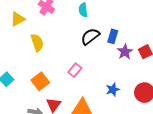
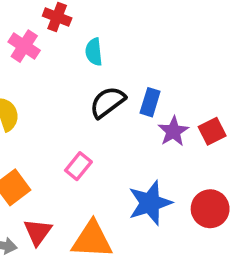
blue star: (113, 89) -> (150, 203), size x1.6

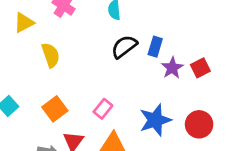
pink rectangle: (78, 166) -> (103, 109), moved

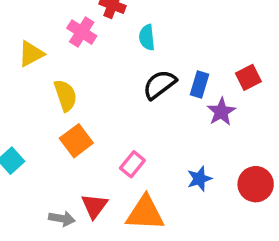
red square: (200, 68) -> (248, 77), moved
orange square: (55, 109) -> (76, 141), moved
blue star: (155, 120) -> (199, 179), size x0.6

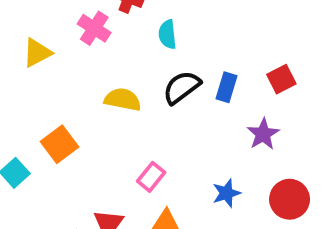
yellow semicircle: (65, 95) -> (123, 100), moved, turned -60
purple star: (221, 112) -> (263, 134), moved
orange square: (76, 141) -> (60, 144), moved

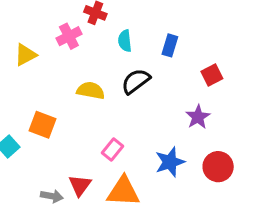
pink cross: (94, 28) -> (69, 36), turned 30
blue rectangle: (226, 87) -> (170, 45), moved
orange square: (60, 144) -> (43, 125), turned -32
blue star: (226, 193) -> (170, 162), size x1.4

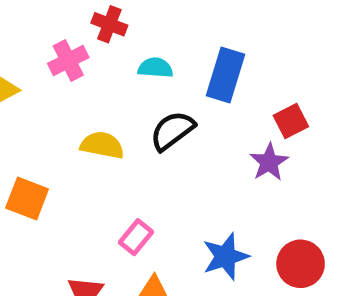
cyan semicircle: (125, 41) -> (155, 68), turned 100
blue rectangle: (170, 45) -> (226, 75), size x1.5
purple star: (198, 117) -> (269, 162), moved

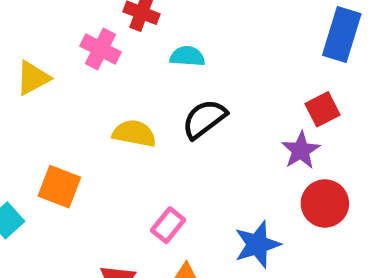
pink cross: (68, 60) -> (100, 49), turned -36
blue rectangle: (226, 75) -> (342, 35), moved
red circle: (301, 264) -> (325, 203), moved

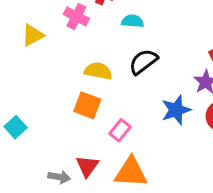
orange square: (59, 187) -> (87, 105), moved
blue star: (257, 244) -> (176, 110), moved

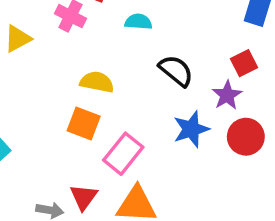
black semicircle: (143, 62) -> (176, 71), moved, turned 76
pink rectangle: (120, 130) -> (123, 154), size x1.5

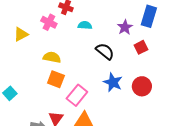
yellow semicircle: (97, 82) -> (52, 57), moved
purple star: (227, 95) -> (125, 27), moved
blue star: (191, 129) -> (113, 82), turned -30

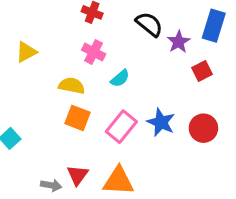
pink cross: (49, 22) -> (94, 52), moved
cyan semicircle: (85, 25) -> (120, 78), moved, turned 136
black semicircle: (105, 51) -> (149, 24), moved
pink rectangle: (77, 95) -> (121, 127), moved

